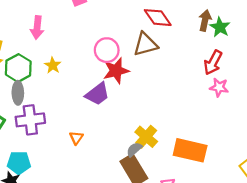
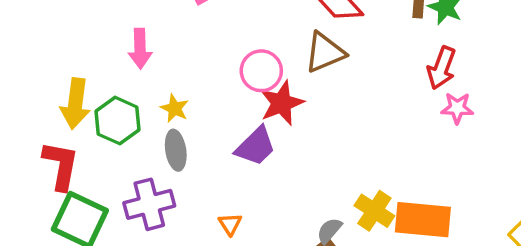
gray ellipse: (18, 93) -> (176, 150), moved
yellow cross: (146, 137) -> (374, 211), moved

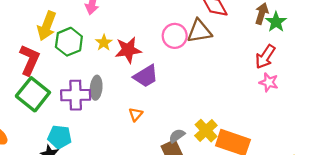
pink circle: (261, 71) -> (175, 36), moved
red star: (281, 103) -> (128, 50), moved
gray ellipse: (176, 150) -> (96, 88), moved
orange triangle: (230, 224) -> (136, 114), moved

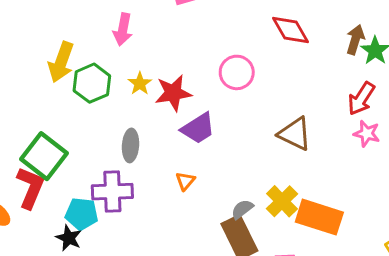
brown triangle: (199, 31) -> (295, 134), moved, turned 36
red L-shape: (29, 60) -> (30, 188), moved
purple cross: (76, 95) -> (112, 192), moved

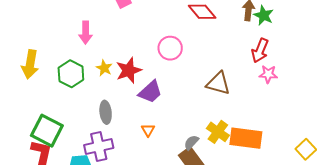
yellow arrow: (61, 62) -> (30, 64), moved

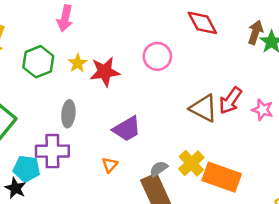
red arrow: (260, 51) -> (230, 101), moved
purple trapezoid: (150, 92) -> (127, 129), moved
orange triangle: (148, 130) -> (110, 165), moved

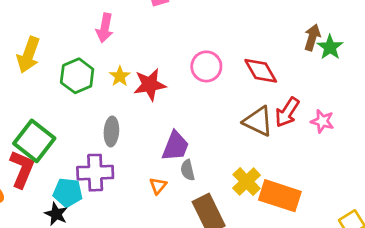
red diamond: (202, 23) -> (261, 71), moved
purple trapezoid: (127, 129) -> (175, 146), turned -36
gray semicircle: (159, 169) -> (188, 170), moved, turned -66

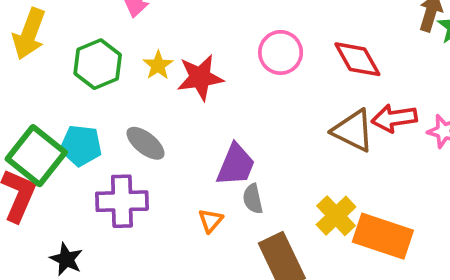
red arrow: (287, 112) -> (394, 118), turned 48
gray ellipse: (111, 131) -> (145, 143), turned -56
cyan pentagon: (68, 192) -> (81, 146), moved

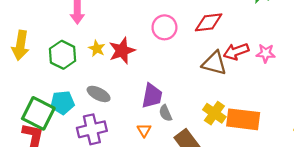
red diamond: (357, 59) -> (209, 22), turned -56

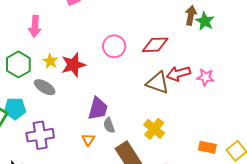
gray ellipse: (99, 94) -> (45, 87), moved
orange rectangle: (243, 119) -> (207, 147), moved, size x0.6

